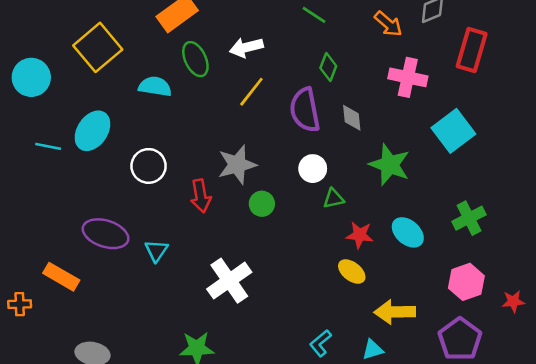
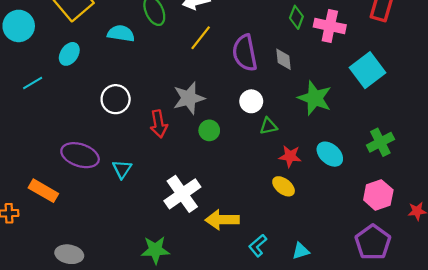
green diamond: (328, 67) -> (296, 17), moved
cyan ellipse: (92, 131) -> (69, 54), moved, size x0.7
cyan line: (48, 146) -> (33, 83), turned -42
yellow arrow: (395, 312) -> (222, 220), moved

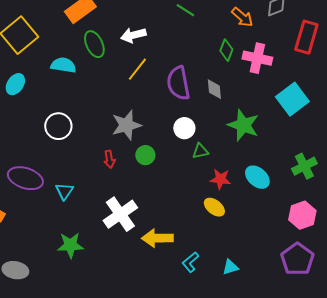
red arrow: (159, 124) -> (109, 159), moved, size x0.7
green star: (155, 250) -> (70, 245), moved

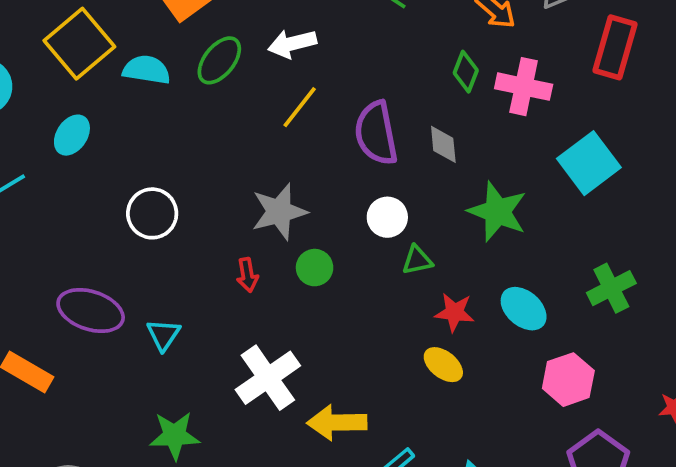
green ellipse: (94, 44) -> (219, 60), turned 64
cyan semicircle: (63, 65) -> (147, 70), moved
pink hexagon: (302, 215) -> (568, 380), moved

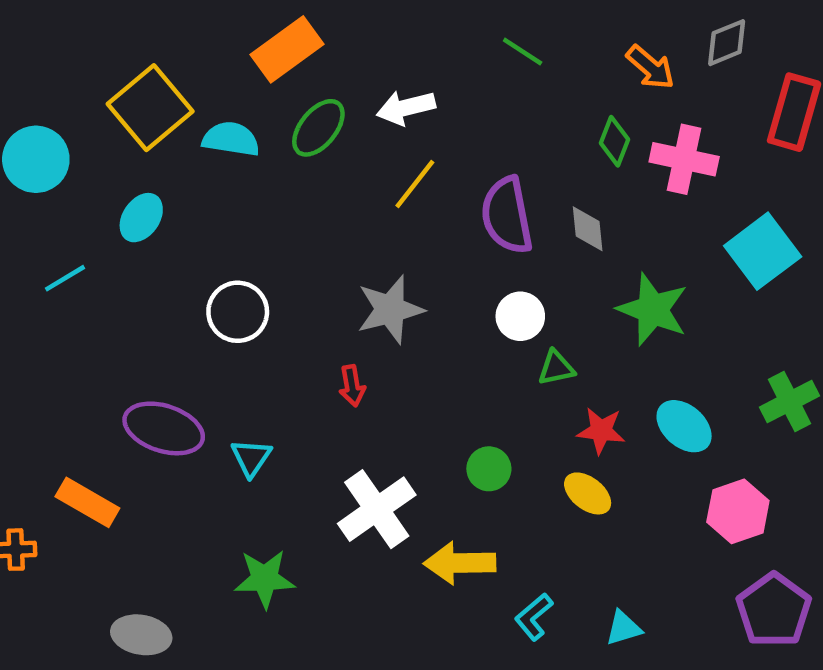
green circle: (315, 268) -> (489, 469), moved

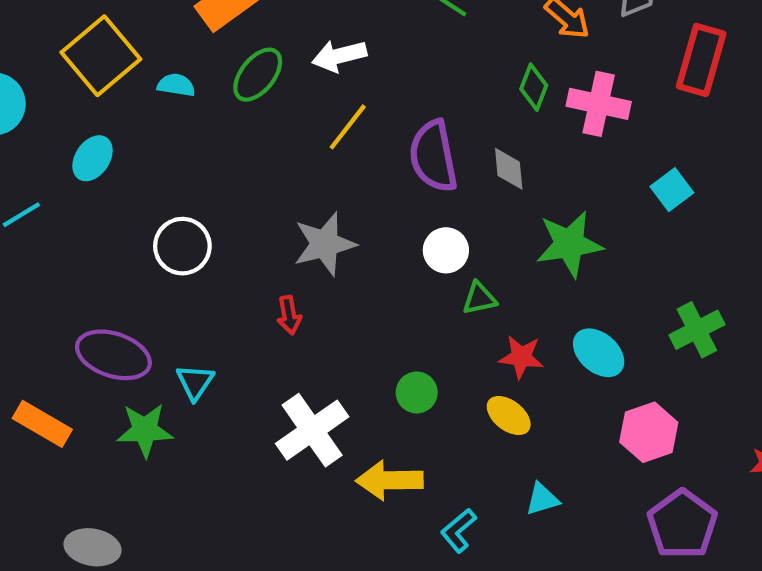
cyan semicircle: (231, 139) -> (176, 85), size x0.7
cyan square: (763, 251) -> (672, 190), size x0.6
green star: (653, 310) -> (569, 244), turned -30
green star: (265, 579) -> (145, 430), moved
cyan triangle: (623, 628) -> (542, 499), moved

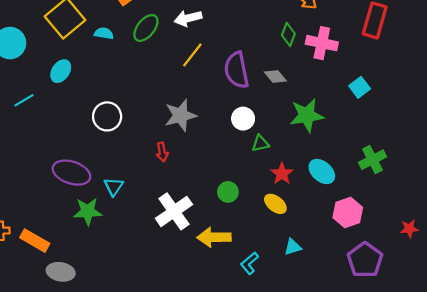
gray diamond: (509, 169) -> (275, 77), turned -35
red star: (521, 357) -> (282, 174), turned 30
orange rectangle: (42, 424) -> (35, 241), moved

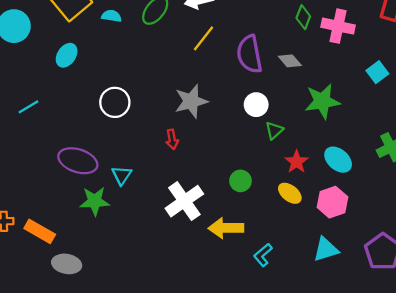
cyan line: (24, 100) -> (28, 107), moved
green triangle: (260, 143) -> (274, 130), turned -30
pink hexagon: (348, 212) -> (332, 202), moved
cyan triangle: (293, 247) -> (326, 249), moved, size x1.4

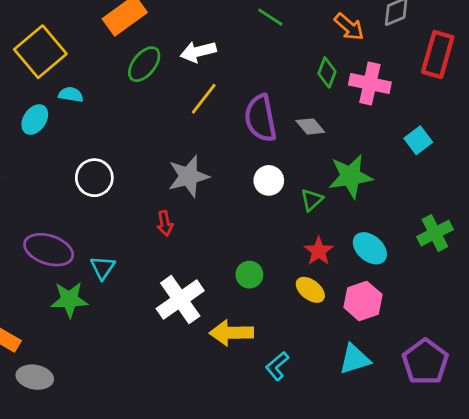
cyan semicircle: (111, 16) -> (71, 95), moved
green triangle: (274, 130) -> (312, 200), moved

